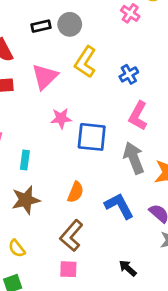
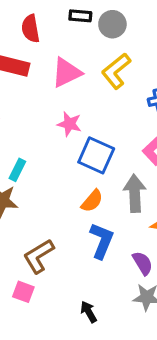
cyan rectangle: (25, 160) -> (17, 170), moved
orange semicircle: (76, 192) -> (92, 201), moved
blue L-shape: (119, 206) -> (102, 241), turned 32

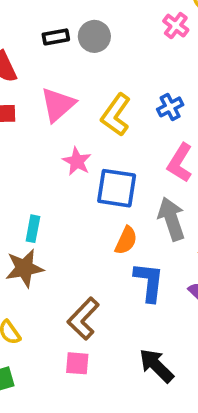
yellow L-shape: (116, 71) -> (116, 115), moved
pink star: (69, 124) -> (77, 161), turned 30
black arrow: (89, 312) -> (156, 366), size x1.5

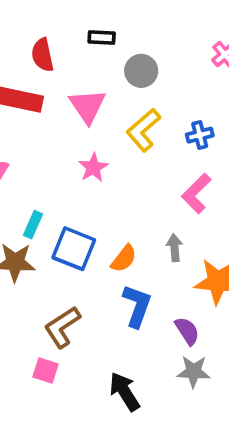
gray circle: (94, 36) -> (141, 71), moved
pink triangle: (58, 105) -> (87, 106), turned -36
blue square: (117, 188) -> (74, 249), moved
gray arrow: (171, 219) -> (175, 248), size x0.6

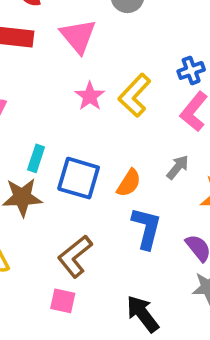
yellow L-shape: (143, 130) -> (135, 95), moved
blue cross: (200, 135) -> (191, 70), moved
gray arrow: (175, 248) -> (178, 167), turned 50

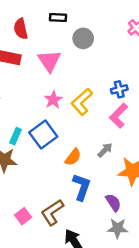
blue square: (79, 178) -> (43, 135), moved, turned 32
brown L-shape: (75, 256) -> (52, 212), moved
pink square: (63, 301) -> (23, 216), moved, turned 35

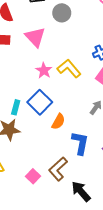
yellow L-shape: (82, 102) -> (69, 68), turned 100
orange semicircle: (73, 157) -> (58, 122), moved

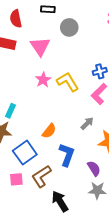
blue square: (40, 102) -> (25, 153), moved
pink square: (33, 176) -> (16, 179), turned 32

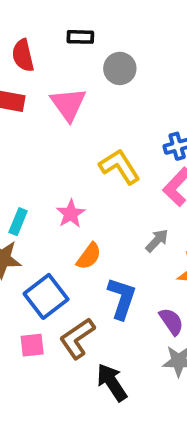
pink star: (43, 80) -> (71, 214), moved

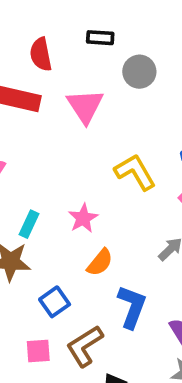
blue square: (46, 296) -> (55, 302), size x0.7

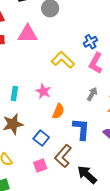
pink triangle: (85, 106) -> (28, 34), turned -40
cyan rectangle: (29, 224) -> (14, 94), moved

